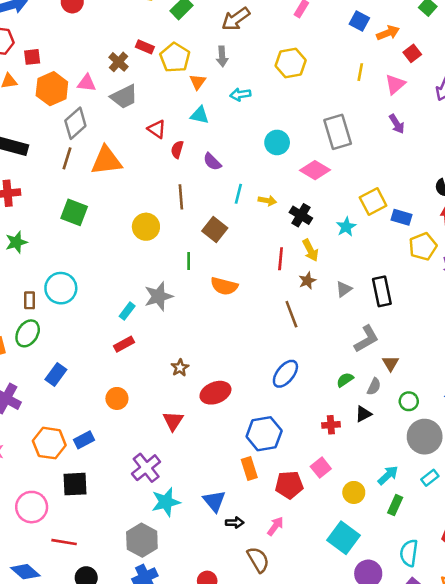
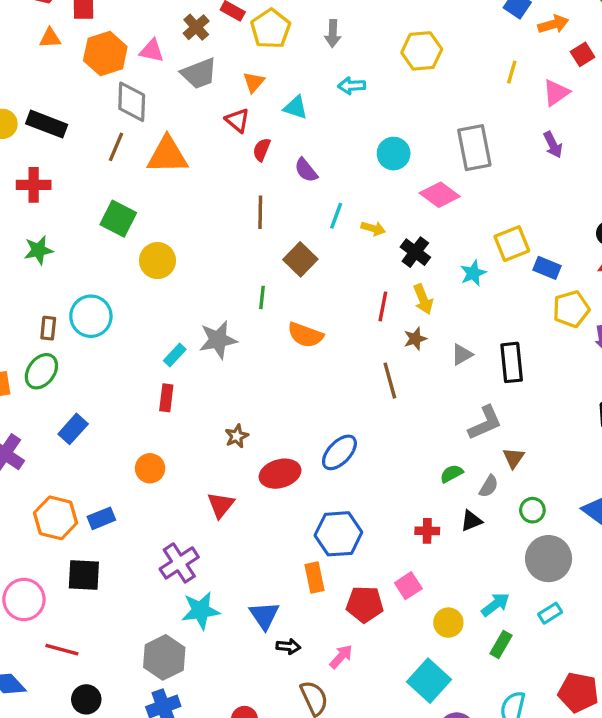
orange triangle: (198, 82) -> (254, 82), moved
gray diamond: (75, 123) -> (132, 102), turned -52
yellow circle: (146, 227) -> (157, 261), moved
red rectangle: (124, 344) -> (166, 398), turned -60
blue ellipse: (285, 374) -> (339, 452), moved

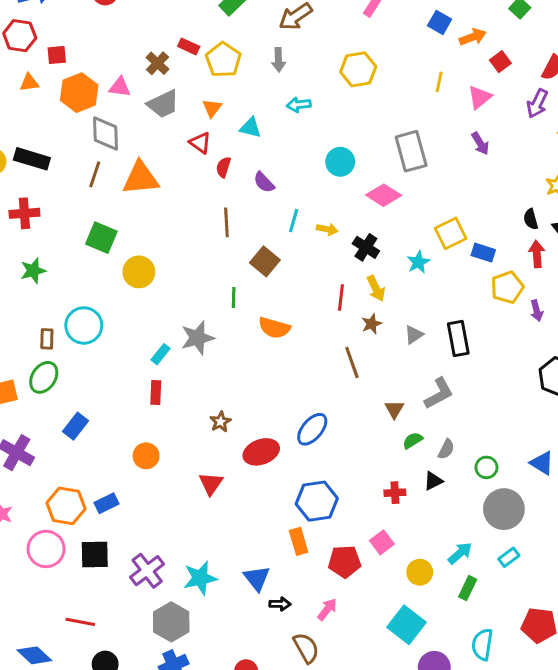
brown triangle: (514, 458) -> (394, 409), moved
purple cross: (179, 563) -> (147, 571), moved
pink circle: (24, 600) -> (46, 549), moved

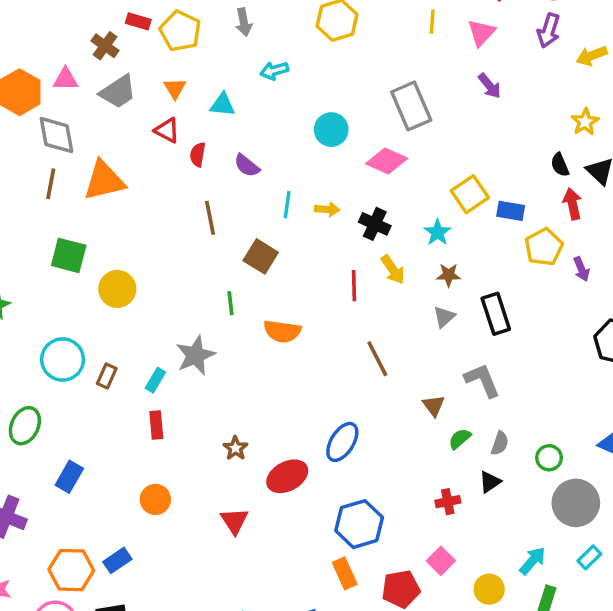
brown star: (372, 324) -> (449, 275), moved, turned 30
brown rectangle: (47, 339) -> (107, 376), moved, turned 30
gray L-shape: (439, 393) -> (482, 380), turned -76

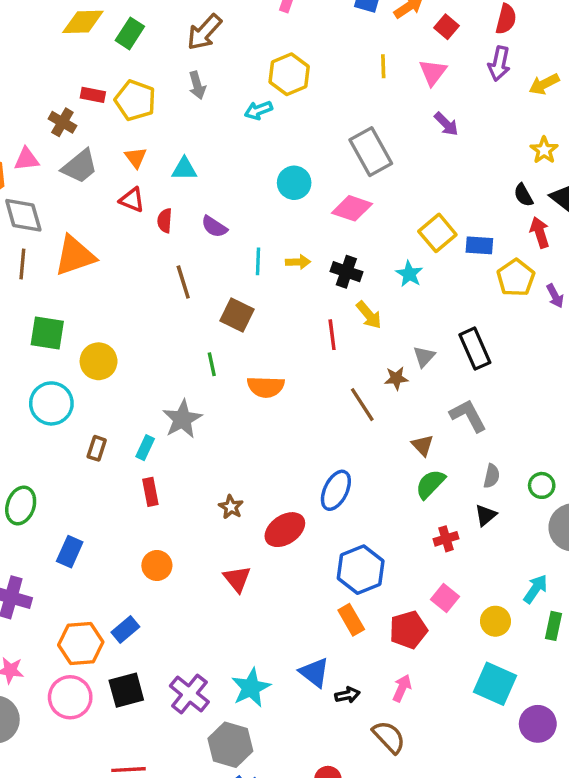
cyan arrow: (274, 71) -> (258, 110), moved
brown star: (449, 275) -> (396, 378), moved
cyan circle: (63, 360) -> (51, 403), moved
green semicircle: (460, 439) -> (430, 484), moved, size x1.4

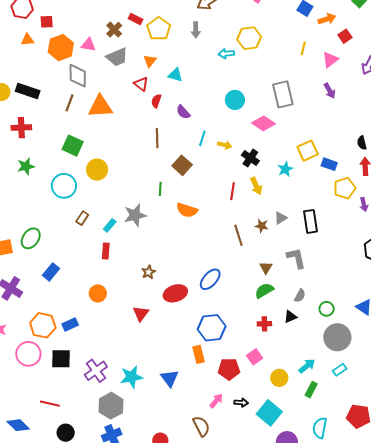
black arrow: (347, 695) -> (241, 403), moved

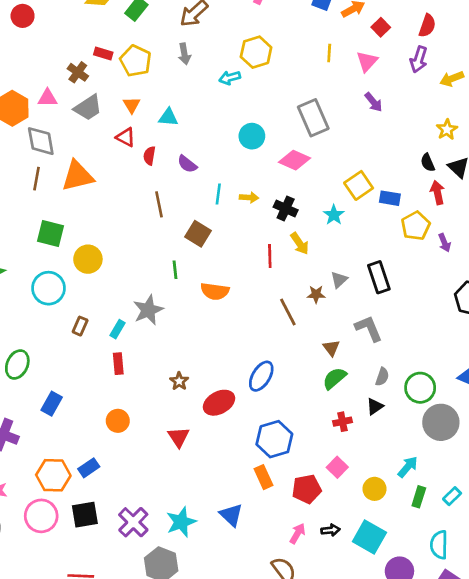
green circle: (327, 309) -> (420, 388), size x1.5
cyan rectangle: (340, 370) -> (452, 496), moved

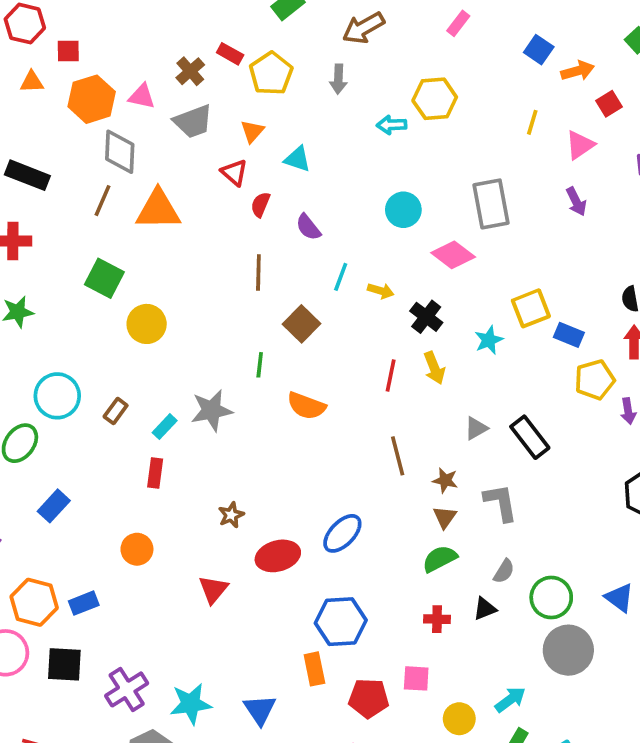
black rectangle: (379, 277) -> (530, 437), turned -32
cyan circle: (49, 288) -> (57, 396), moved
brown star: (316, 294) -> (445, 480), moved
pink square: (337, 467) -> (416, 678), turned 36

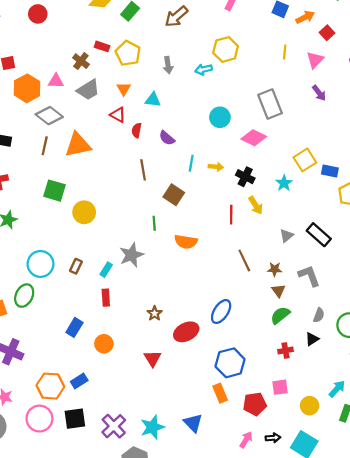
gray arrow: (338, 79) -> (168, 65), moved
gray diamond: (120, 152) -> (49, 116), turned -44
blue rectangle: (54, 506) -> (74, 327), moved

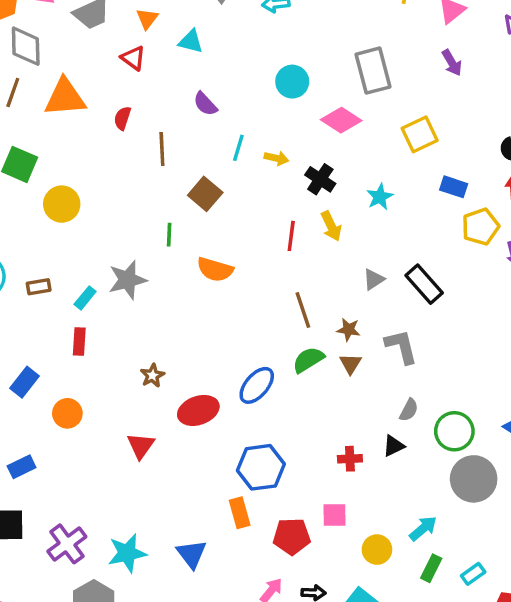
gray diamond: (49, 116) -> (26, 46), turned 44
red semicircle: (137, 130) -> (122, 118), moved
yellow square: (305, 160) -> (420, 134), moved
brown rectangle: (76, 266) -> (39, 287), turned 48
green semicircle: (280, 315) -> (308, 360), moved

